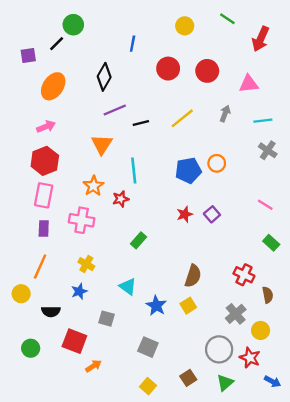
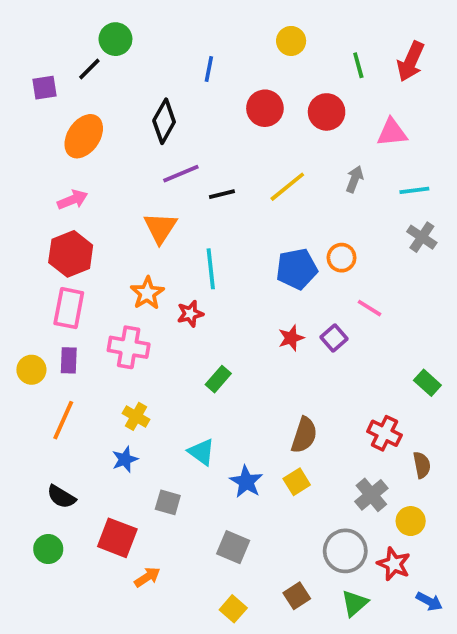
green line: (227, 19) -> (358, 65), moved, turned 42
pink line: (265, 205) -> (370, 308), moved
yellow circle: (21, 294) -> (31, 370), moved
black semicircle: (51, 311) -> (61, 497), moved, turned 30

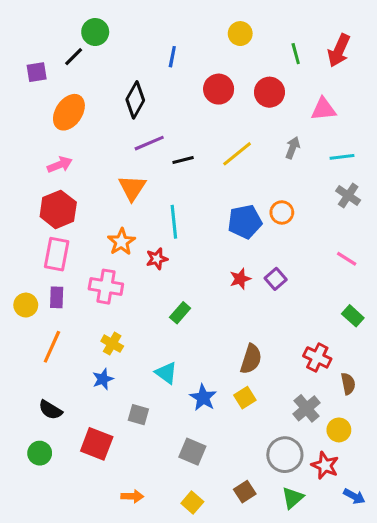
pink line: (370, 308) -> (347, 259), moved
orange arrow: (147, 577) -> (132, 496), moved, turned 35

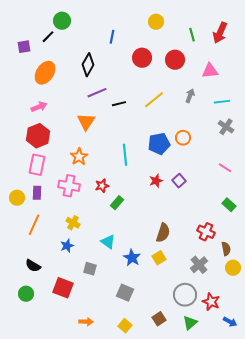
cyan line: (174, 222) -> (125, 155), moved
red star: (157, 259) -> (102, 186), moved
yellow circle: (339, 430) -> (233, 268), moved

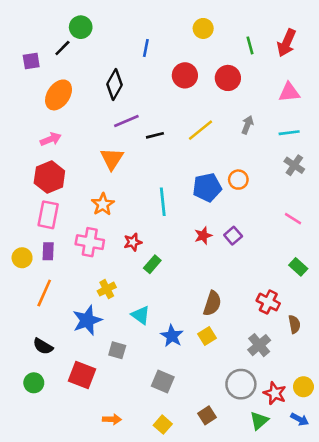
pink triangle: (210, 71) -> (289, 92), moved
yellow cross: (73, 223) -> (107, 289), moved, turned 32
blue star: (67, 246) -> (87, 320), size x1.6
yellow circle: (233, 268) -> (303, 387), moved
green triangle: (190, 323) -> (259, 421), moved

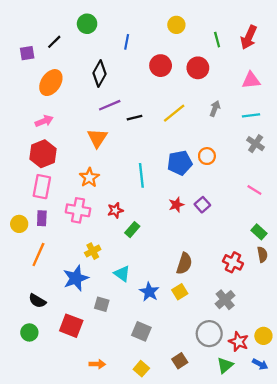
green circle: (81, 27) -> (87, 24), moved
brown semicircle: (294, 324) -> (262, 254), moved

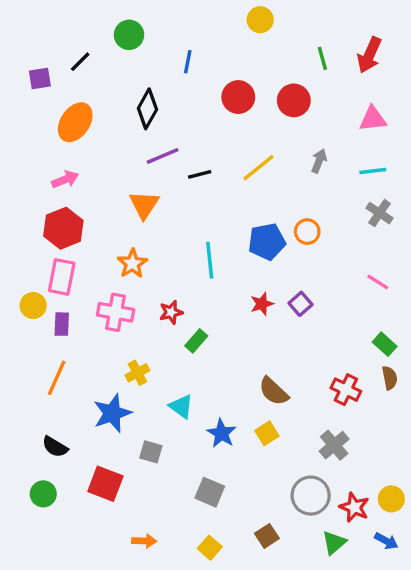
yellow circle: (176, 25) -> (260, 20), moved
yellow circle: (19, 224) -> (33, 306), moved
brown semicircle: (184, 263) -> (274, 391), turned 115

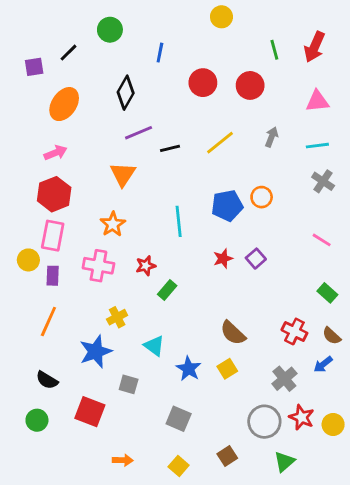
brown semicircle: (390, 378) -> (332, 336), moved, turned 144
red star: (354, 507) -> (302, 417), moved
blue arrow: (386, 541) -> (323, 364), moved, turned 114

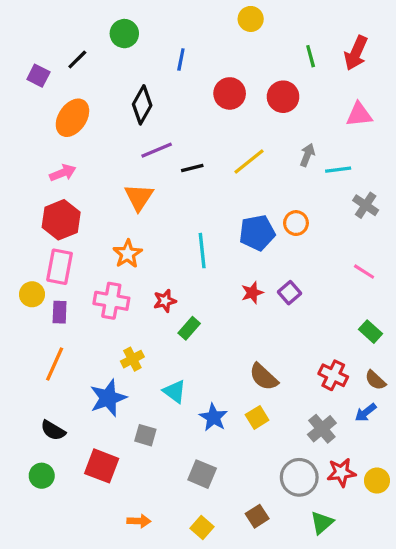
purple square: (34, 67) -> (38, 76), turned 36
cyan line: (317, 146) -> (338, 170), moved
red star: (302, 417) -> (341, 472), turned -30

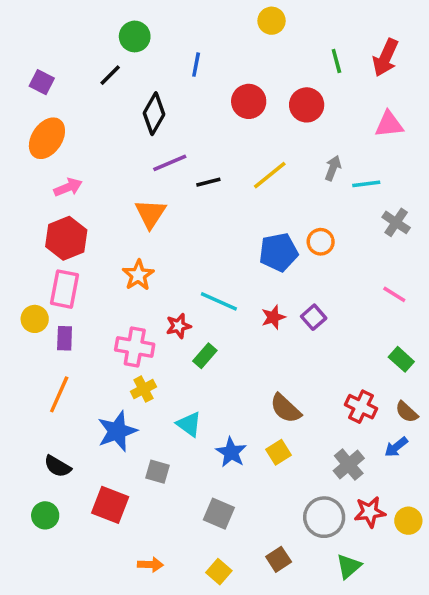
black line: (77, 59) -> (110, 75), moved
orange ellipse: (72, 118) -> (47, 138), moved
cyan line: (202, 251) -> (219, 301), moved, turned -60
pink cross: (111, 301) -> (135, 347), moved

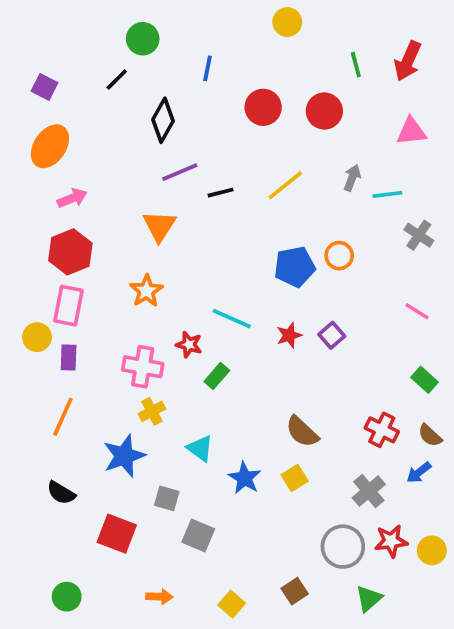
red star: (179, 326) -> (189, 345), turned 30
gray square: (219, 514) -> (198, 535), moved
green circle: (45, 515) -> (67, 597), moved

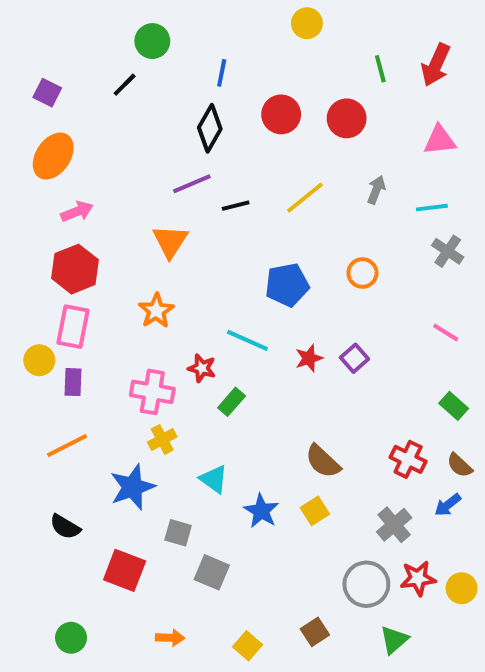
black diamond: (163, 120) -> (210, 128), moved
cyan line: (387, 194) -> (432, 208), moved
blue pentagon: (295, 267) -> (287, 285), moved
orange line: (63, 417) -> (67, 445), turned 39

